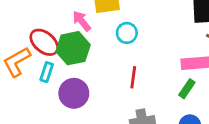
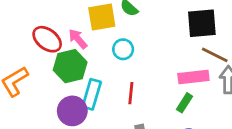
red ellipse: (44, 42) -> (47, 39), moved
cyan rectangle: (47, 72) -> (92, 94), moved, size x1.5

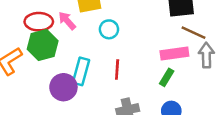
red ellipse: (47, 39) -> (39, 22), turned -36
green hexagon: (70, 66) -> (43, 45), moved

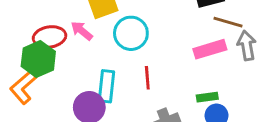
cyan circle: (109, 29) -> (131, 33), size x1.5
green hexagon: (43, 45) -> (38, 59), moved
green rectangle: (167, 77) -> (207, 97), moved, turned 60

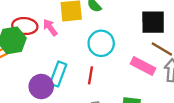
cyan circle: (131, 33) -> (101, 43), moved
pink rectangle: (210, 49) -> (143, 66), turned 30

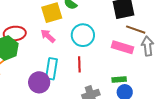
pink arrow: (50, 27) -> (48, 36), moved

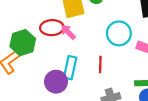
red ellipse: (15, 34) -> (52, 28), moved
cyan circle: (83, 35) -> (119, 33), moved

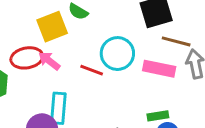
red line: (100, 65) -> (92, 70), moved, turned -63

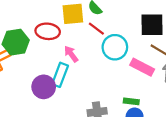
pink arrow: (49, 61) -> (71, 54), moved
red line: (92, 70) -> (96, 29), moved

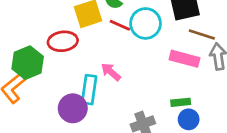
cyan circle: (115, 47) -> (145, 23), moved
pink arrow: (71, 54) -> (111, 72), moved

